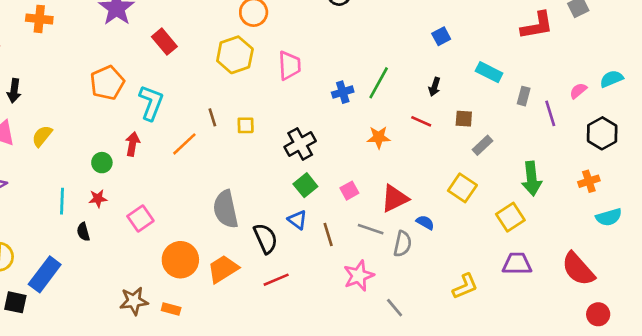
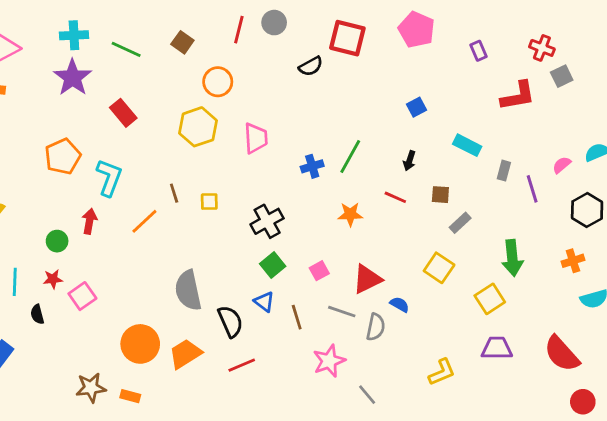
pink square: (140, 218) -> (82, 296), moved

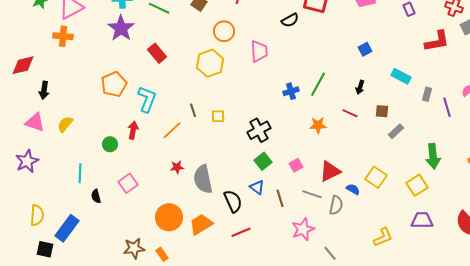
pink trapezoid: (256, 138) -> (259, 51), moved
yellow square: (439, 268) -> (376, 177), moved
red star: (53, 279) -> (177, 167), moved
orange rectangle: (130, 396) -> (162, 254), turned 40

